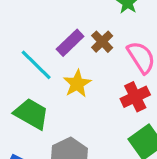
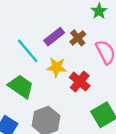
yellow star: (77, 84) -> (57, 67), turned 30
red cross: (135, 97) -> (80, 82), moved, turned -30

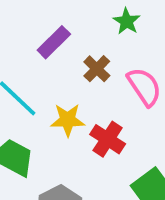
purple rectangle: (54, 37) -> (54, 42), moved

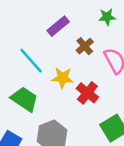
green star: (127, 21) -> (107, 17), turned 30

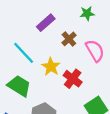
yellow star: (62, 78) -> (51, 67), turned 30

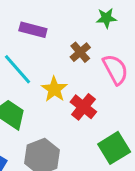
purple rectangle: (46, 23) -> (33, 30), moved, turned 54

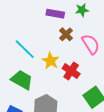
purple rectangle: (33, 30) -> (55, 14), moved

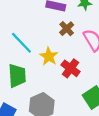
green trapezoid: (22, 80) -> (17, 76), turned 55

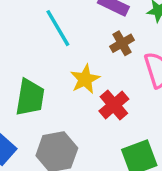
cyan line: (21, 43) -> (58, 28), moved

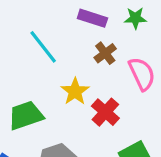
green trapezoid: (30, 97) -> (26, 115), turned -111

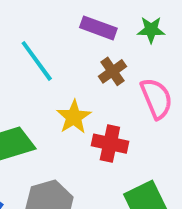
red cross: (105, 112) -> (110, 144), turned -32

